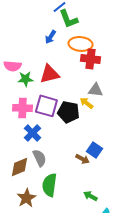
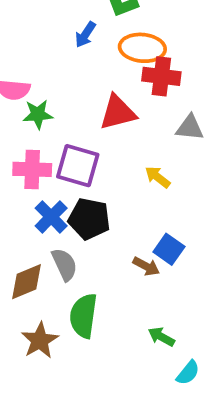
red triangle: (49, 74) -> (118, 112), moved
gray triangle: (95, 90) -> (190, 128), moved
yellow arrow: (86, 103) -> (158, 177), moved
black pentagon: (68, 112) -> (89, 219), moved

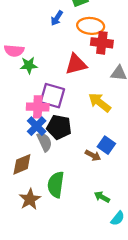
pink cross: (32, 169) -> (38, 107), moved
yellow arrow: (158, 177) -> (100, 102), size x1.5
gray semicircle: (64, 264) -> (44, 142), moved

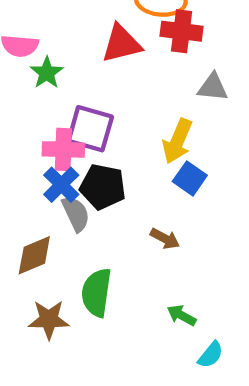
red triangle: (76, 64) -> (121, 44), moved
green star: (29, 65) -> (47, 73), turned -30
yellow arrow: (100, 102) -> (177, 141), turned -105
blue square: (106, 145) -> (190, 178), moved
brown star: (30, 199) -> (49, 320), turned 30

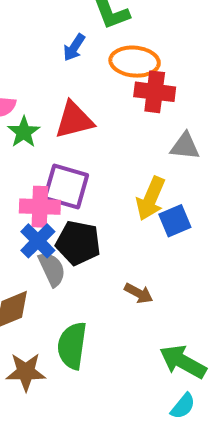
red triangle: (121, 44) -> (74, 120), moved
blue square: (190, 178) -> (175, 221), moved, turned 32
green arrow: (182, 315) -> (183, 362), moved, size x1.6

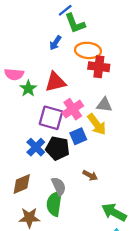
gray triangle: (185, 146) -> (104, 105), moved
yellow arrow: (151, 199) -> (97, 124), turned -60
pink cross: (40, 207) -> (73, 109), moved, turned -36
blue square: (175, 221) -> (78, 136), moved
gray semicircle: (52, 269) -> (59, 186), moved

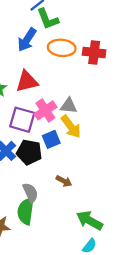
blue arrow: (55, 43) -> (27, 40), size x1.5
red cross: (99, 67) -> (94, 52), moved
gray triangle: (104, 105) -> (69, 106), moved

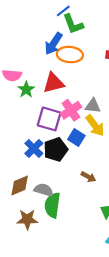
orange ellipse: (62, 48) -> (70, 55), moved
blue square: (51, 139) -> (76, 138), turned -35
black pentagon: (29, 152) -> (56, 150), turned -30
gray semicircle: (30, 193) -> (44, 190), moved, turned -48

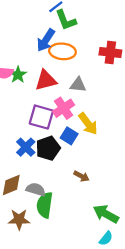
green star: (26, 89) -> (18, 75), moved
gray triangle: (93, 106) -> (78, 85), moved

